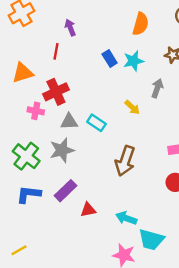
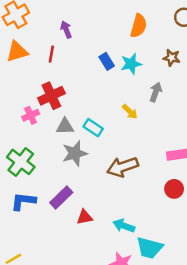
orange triangle: (23, 73) -> (17, 52), moved
pink cross: (36, 111) -> (31, 115), turned -35
gray star: (62, 150) -> (75, 153), moved
brown arrow: (125, 161) -> (123, 167), turned 52

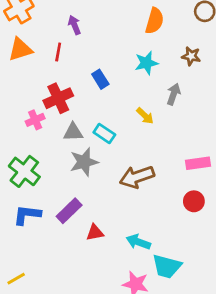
blue rectangle: (107, 61) -> (100, 79), moved

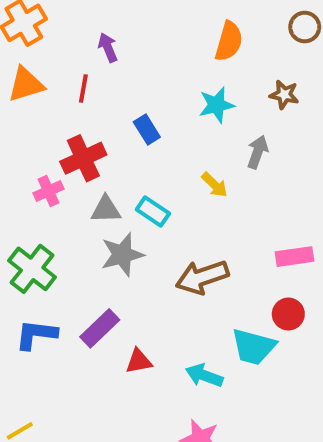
cyan trapezoid: (167, 266) -> (253, 347), moved

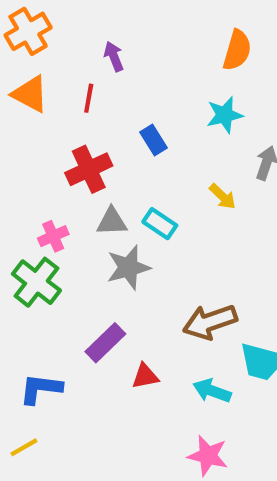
orange triangle: (26, 84) -> (30, 94), turned 45
pink cross: (48, 191) -> (53, 236), moved
brown arrow: (202, 277) -> (210, 322), moved
blue L-shape: (36, 335) -> (41, 389), moved

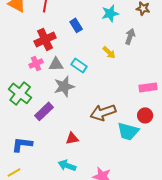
pink cross: (53, 236) -> (36, 63), moved
purple rectangle: (105, 343) -> (44, 111), moved
cyan arrow: (212, 391) -> (67, 165), moved

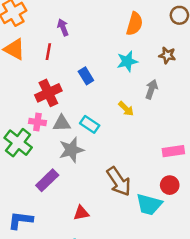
pink cross: (36, 63) -> (37, 122), turned 32
green cross: (20, 93) -> (18, 143), moved
brown arrow: (103, 112) -> (119, 181), turned -105

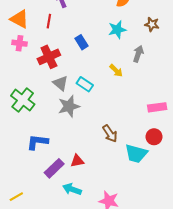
pink cross: (37, 122) -> (20, 43), moved
gray triangle: (62, 123) -> (60, 83), turned 42
purple rectangle: (47, 180) -> (54, 168), moved
brown arrow: (119, 181) -> (110, 134), size x0.7
blue L-shape: (20, 220) -> (37, 142), moved

